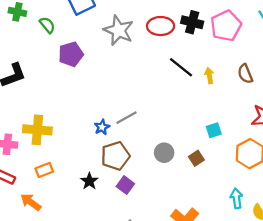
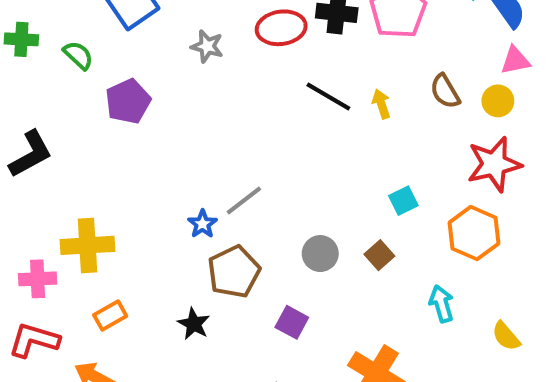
gray star: (119, 30) -> (207, 46), size x0.6
purple square: (125, 185) -> (292, 322), moved
cyan arrow: (237, 198) -> (441, 304), moved

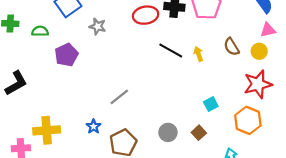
gray star: (207, 46) -> (98, 26), moved
green semicircle: (78, 55) -> (40, 31), turned -42
gray line: (244, 200) -> (119, 97), moved
blue star: (202, 224) -> (93, 126), moved

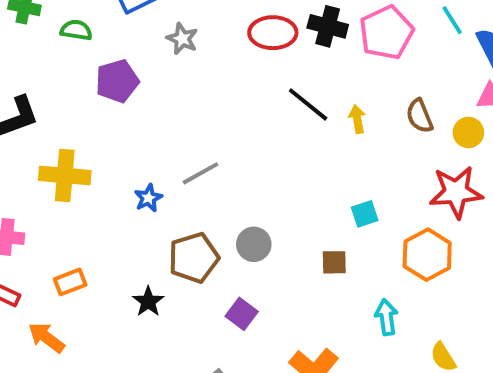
blue star: (93, 126) -> (148, 198), moved
yellow cross: (47, 130) -> (65, 175), moved
gray circle: (168, 132) -> (254, 244), moved
brown square: (199, 133) -> (334, 262), turned 32

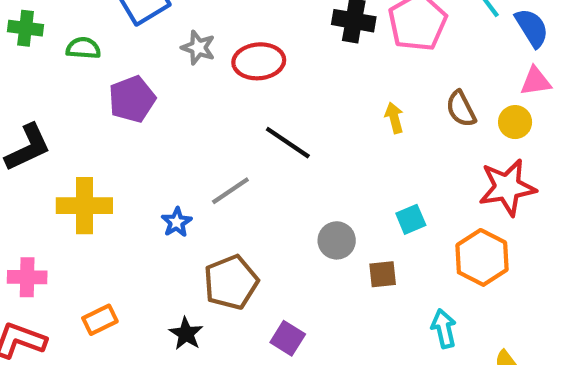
red ellipse: (273, 33) -> (259, 61), moved
black line: (308, 104) -> (288, 143), moved
gray circle: (254, 244) -> (337, 240), moved

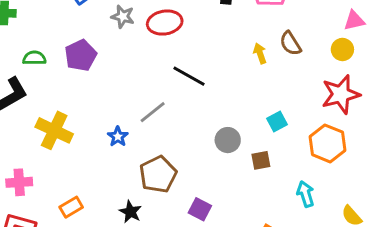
green semicircle: (83, 48) -> (34, 58), moved
brown semicircle: (461, 109) -> (290, 43), moved
yellow cross: (84, 206) -> (54, 130), turned 30

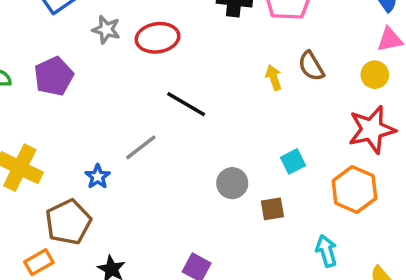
brown pentagon: (158, 174) -> (68, 222), moved

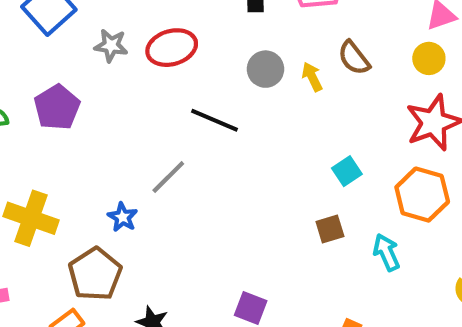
gray circle: (232, 183) -> (265, 69), moved
cyan arrow: (326, 251) -> (386, 252), moved

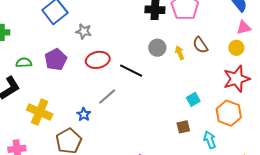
red ellipse: (172, 48) -> (98, 60), moved

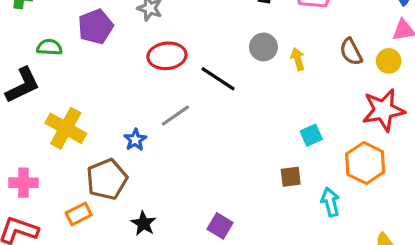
brown semicircle: (200, 45) -> (351, 52), moved
purple pentagon: (56, 59) -> (96, 27), moved

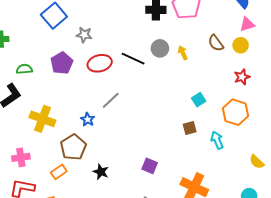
purple pentagon: (96, 27) -> (62, 63), moved
black line: (218, 79) -> (133, 59), moved
red star: (383, 110) -> (242, 77), size x0.6

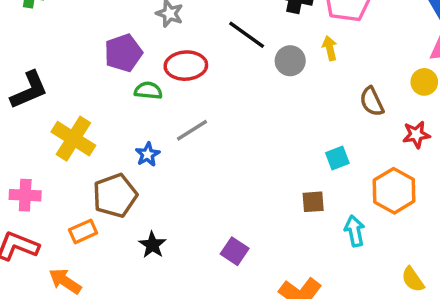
brown semicircle: (216, 43) -> (372, 102), moved
yellow arrow: (183, 53) -> (330, 48), moved
black line: (133, 59) -> (247, 35), moved
green semicircle: (24, 69) -> (148, 91), moved

